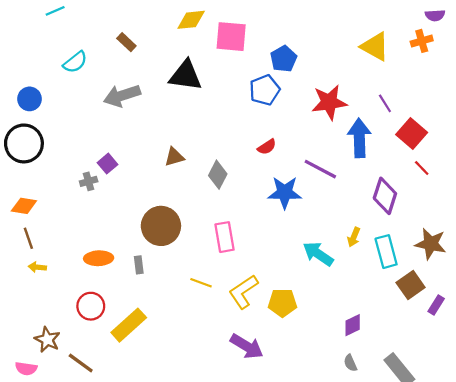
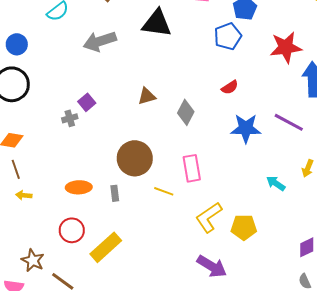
purple line: (320, 169) -> (289, 122), moved
cyan arrow: (318, 254) -> (276, 183), size x0.7
yellow line: (201, 283) -> (164, 191), moved

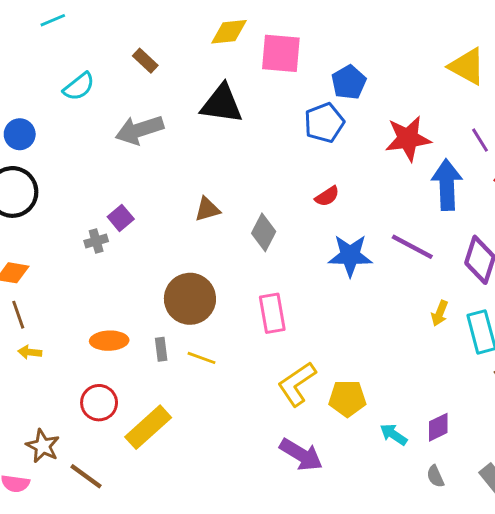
cyan arrow: (276, 183) -> (393, 434), moved
yellow line: (164, 191) -> (202, 358), moved

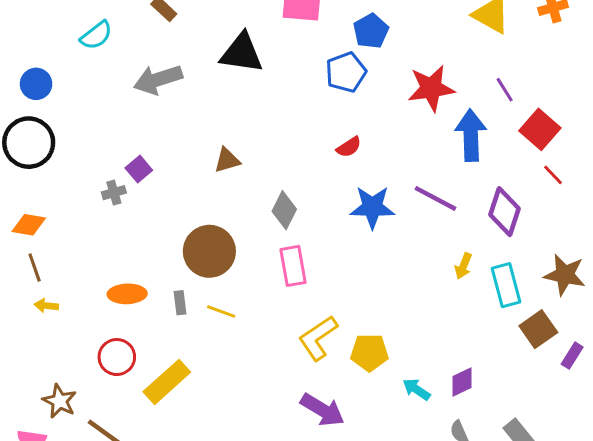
gray diamond: (264, 232) -> (284, 210), moved

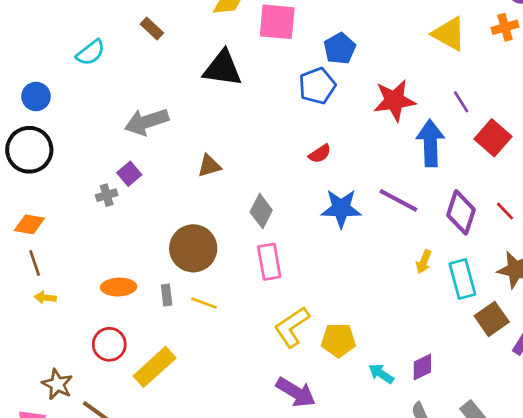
gray arrow: (158, 79) -> (147, 122), moved
red line: (553, 175) -> (505, 211), moved

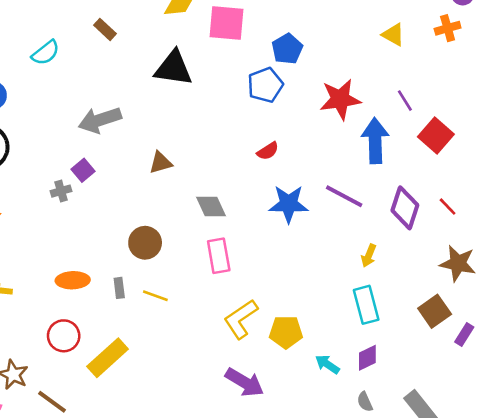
yellow triangle: (449, 34) -> (393, 35), size x0.7
gray diamond: (261, 211) -> (211, 207), turned -52
brown circle: (193, 248) -> (145, 243), size x0.7
cyan rectangle: (462, 279) -> (366, 305), moved

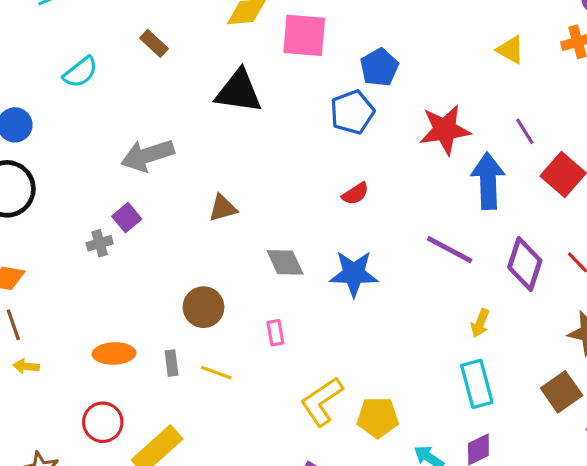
blue star: (289, 204) -> (354, 274), moved
pink rectangle: (219, 256) -> (275, 333), moved, size x0.6

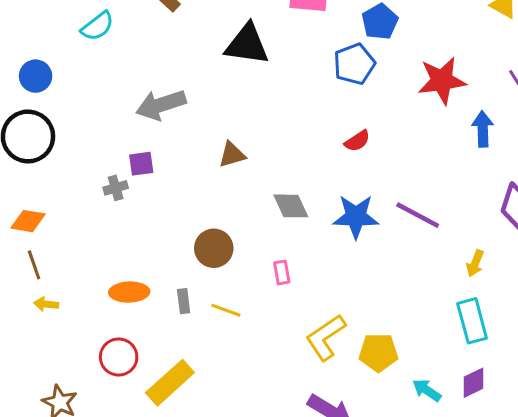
blue arrow: (488, 181) -> (483, 129), size x0.7
purple square: (127, 218) -> (141, 164), turned 32
purple line: (450, 250) -> (418, 215), moved

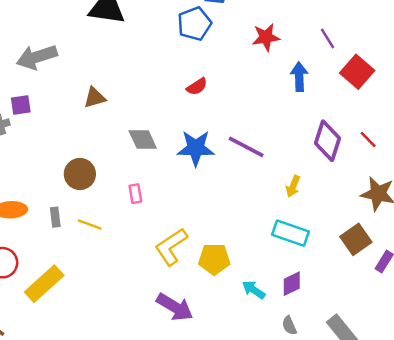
red star: (442, 81) -> (266, 37), size x0.7
cyan rectangle: (472, 321) -> (291, 233), turned -56

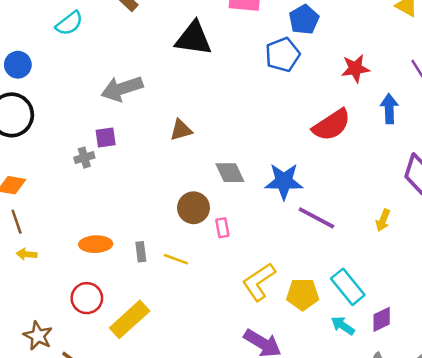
red semicircle: (197, 87) -> (332, 125), moved, size x1.8
purple line: (246, 147) -> (316, 218), moved
brown circle: (80, 174) -> (193, 208), moved
cyan rectangle: (291, 233) -> (348, 287), moved, turned 32

